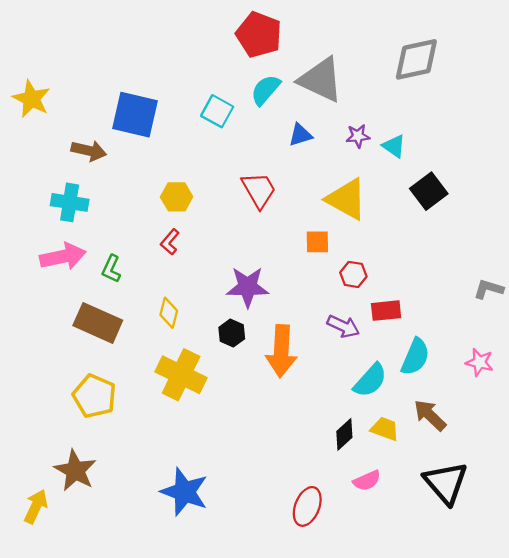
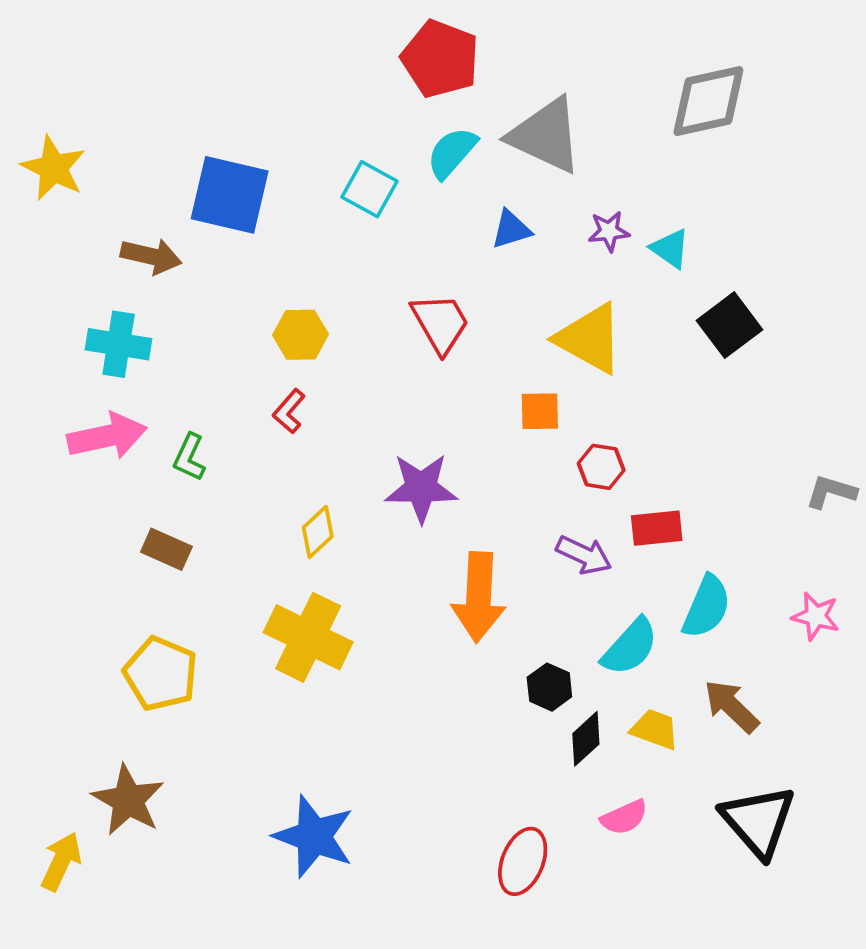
yellow diamond: (169, 313) -> (318, 532), moved, turned 32
brown rectangle: (98, 323) -> (166, 549), size x0.6
black hexagon: (232, 333) -> (549, 687), moved

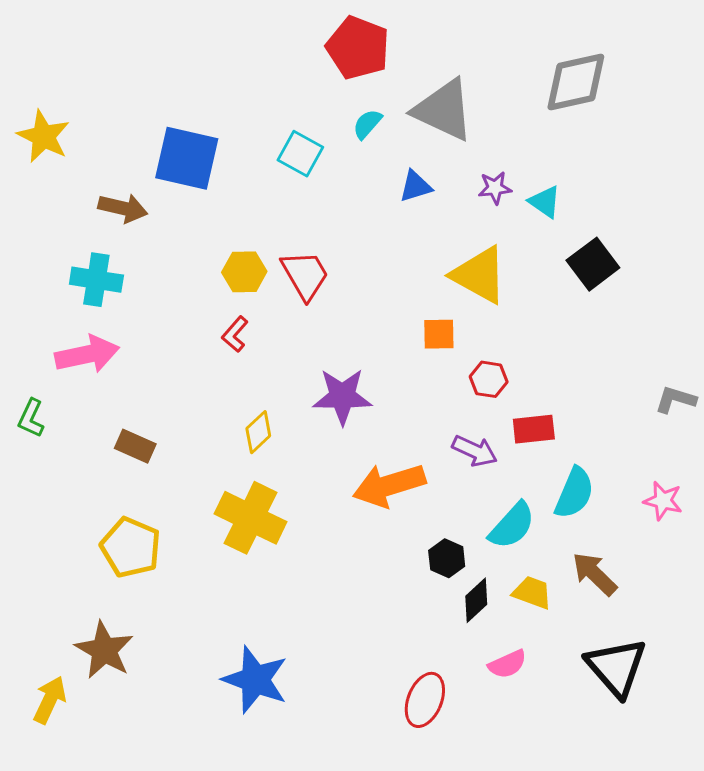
cyan semicircle: (452, 153) -> (367, 124), size x0.7
red trapezoid: (440, 323) -> (305, 275), moved
green L-shape: (189, 457) -> (31, 418), moved
orange arrow: (479, 597) -> (389, 485), turned 70

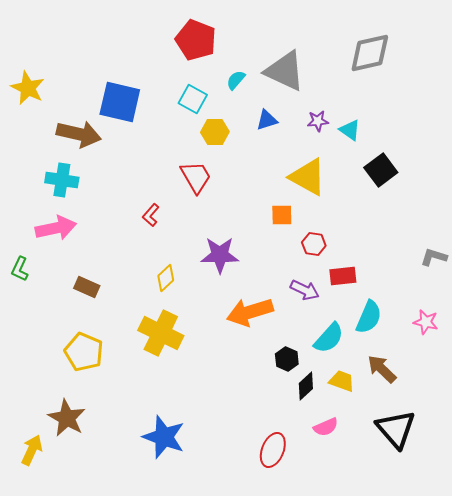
red pentagon: (358, 48) -> (196, 40), moved
brown arrow: (123, 208) -> (79, 134), size x1.4
yellow hexagon: (244, 272) -> (215, 132), moved

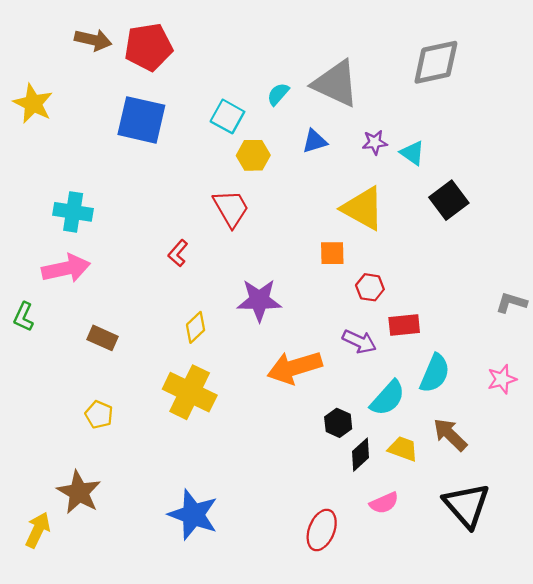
red pentagon: (196, 40) -> (148, 47), moved, turned -30
brown arrow: (79, 134) -> (93, 40), moved, size x0.7
pink star: (426, 322) -> (502, 379), turned -30
yellow pentagon: (84, 352) -> (99, 415), size x0.6

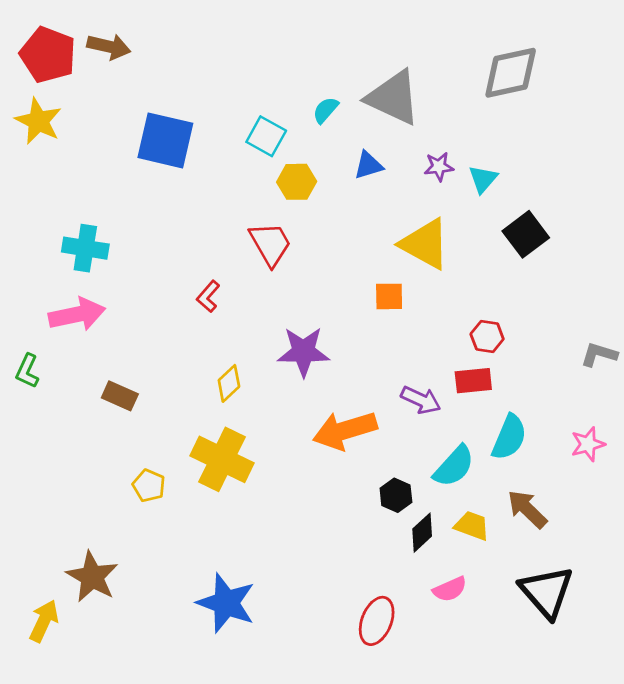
red pentagon: (148, 47) -> (48, 55), moved, turned 30
cyan triangle: (412, 153) -> (483, 179), turned 36
red hexagon: (370, 287) -> (487, 336), moved
yellow pentagon: (99, 415) -> (149, 486), moved

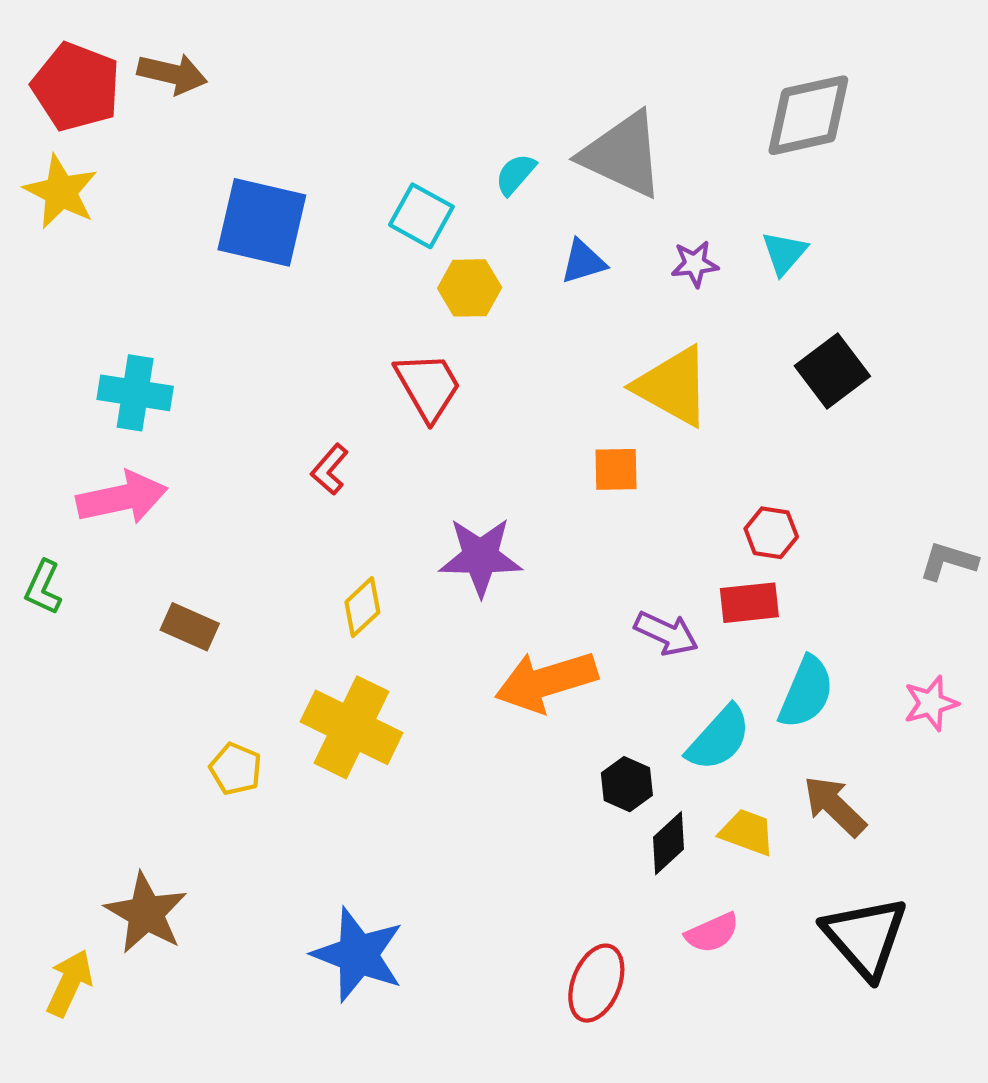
cyan triangle: (483, 179) -> (784, 253), moved

